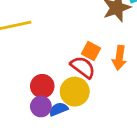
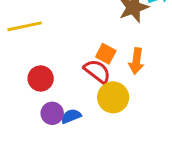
red circle: (42, 86) -> (41, 78), moved
yellow circle: (75, 92) -> (113, 97), moved

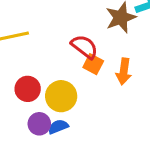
red semicircle: (97, 71) -> (84, 47), moved
yellow circle: (113, 97) -> (61, 96), moved

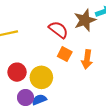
red semicircle: (84, 47) -> (58, 30), moved

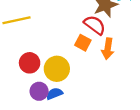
red semicircle: (58, 30) -> (95, 25), moved

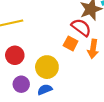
red circle: (30, 63) -> (15, 55), moved
purple circle: (39, 91) -> (21, 84), moved

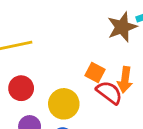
red semicircle: (81, 27) -> (109, 92), moved

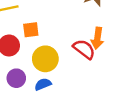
orange square: (95, 73) -> (31, 30), moved, turned -35

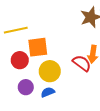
orange square: (31, 30) -> (38, 47), size x1.5

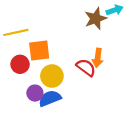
purple circle: (26, 87) -> (35, 93), moved
blue semicircle: (48, 92) -> (50, 98), size x1.5

